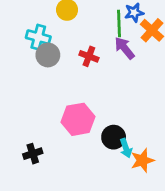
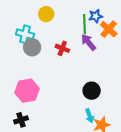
pink hexagon: (78, 119) -> (27, 91), moved
black circle: (114, 137) -> (92, 91), moved

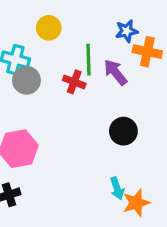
green line: (84, 24) -> (88, 60), moved
orange cross: (109, 29) -> (147, 52), turned -30
black circle: (92, 91) -> (123, 131), moved

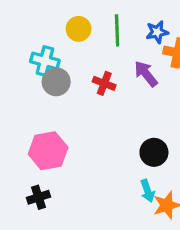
green line: (88, 60) -> (117, 30), moved
black circle: (123, 131) -> (154, 152), moved

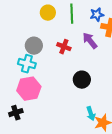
cyan cross: (45, 61) -> (27, 64), moved
black circle: (154, 152) -> (82, 80), moved
black cross: (38, 197) -> (16, 113), moved

